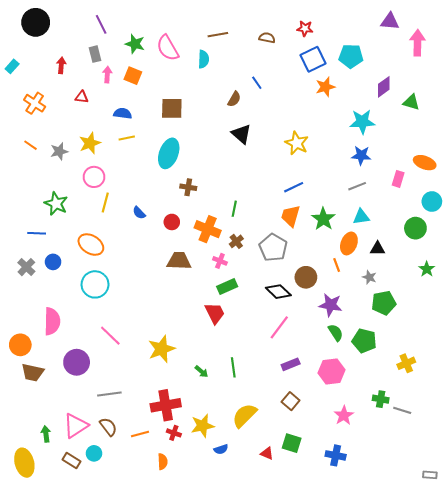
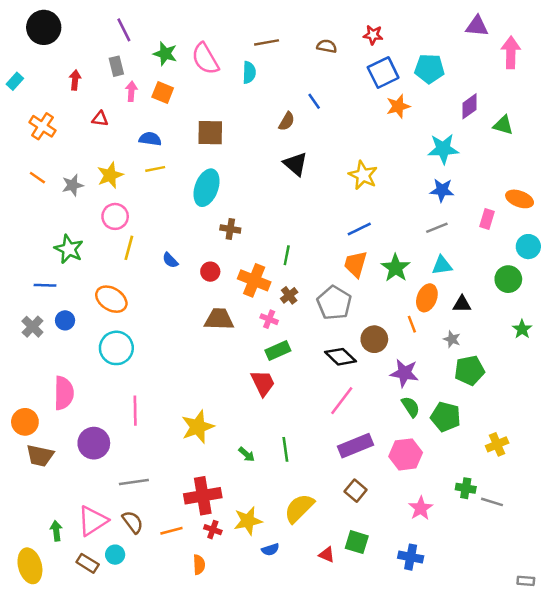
pink line: (110, 336) -> (135, 411), turned 45
purple rectangle: (291, 364) -> (356, 446), size x1.5

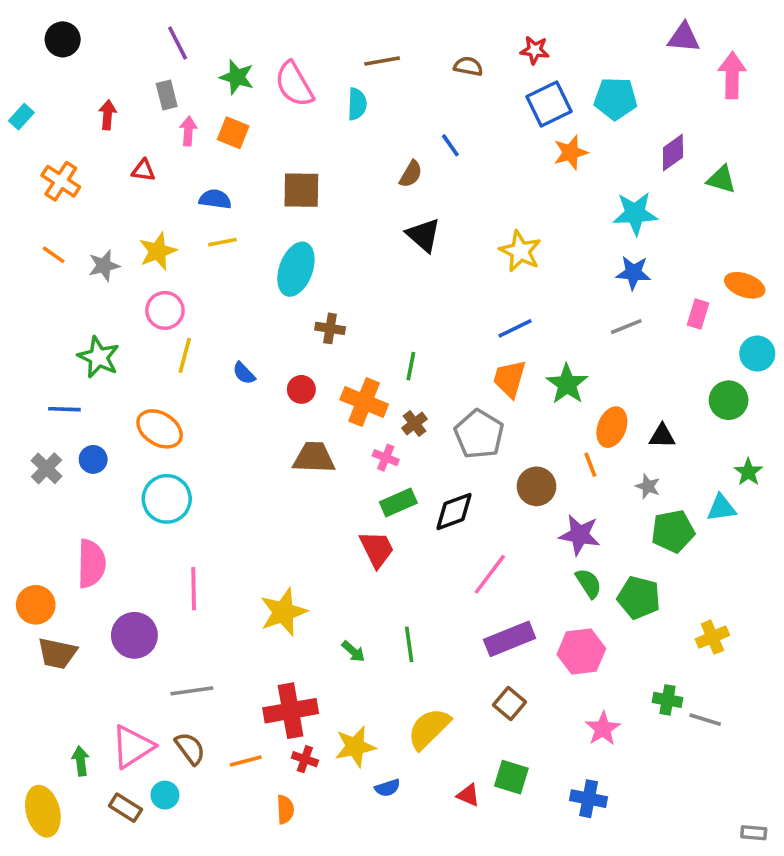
black circle: (44, 27) -> (63, 39), size x0.7
cyan triangle: (442, 265) -> (721, 508), moved
black diamond: (340, 357) -> (454, 511), moved, turned -64

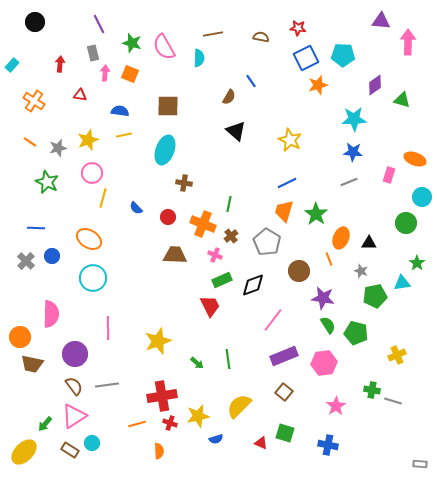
green star: (99, 357) -> (47, 182), moved
brown semicircle: (190, 748) -> (74, 386), moved
green arrow: (81, 761) -> (45, 424), turned -133
yellow ellipse: (43, 811) -> (24, 452), turned 60

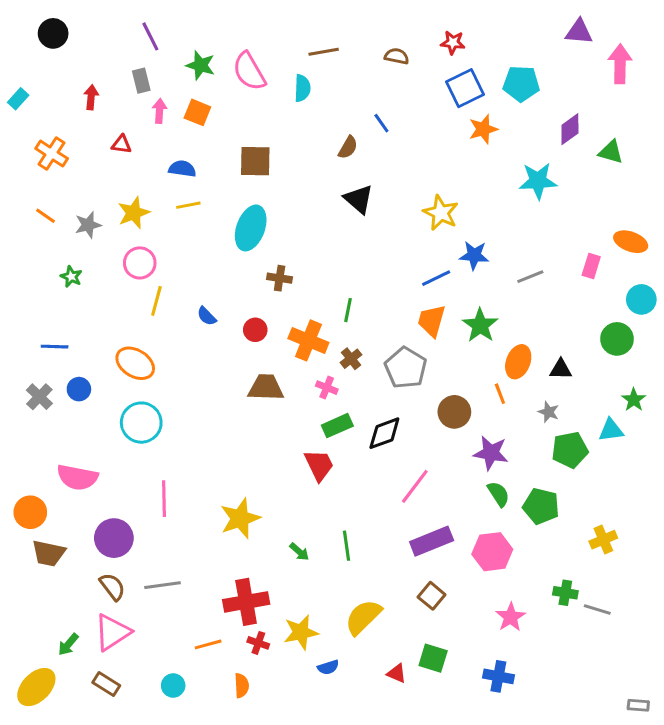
blue star: (353, 152) -> (474, 255), moved
green star: (47, 182) -> (71, 277), size x0.6
pink semicircle: (51, 314) -> (77, 477), turned 100
cyan circle: (92, 443) -> (173, 686), moved

